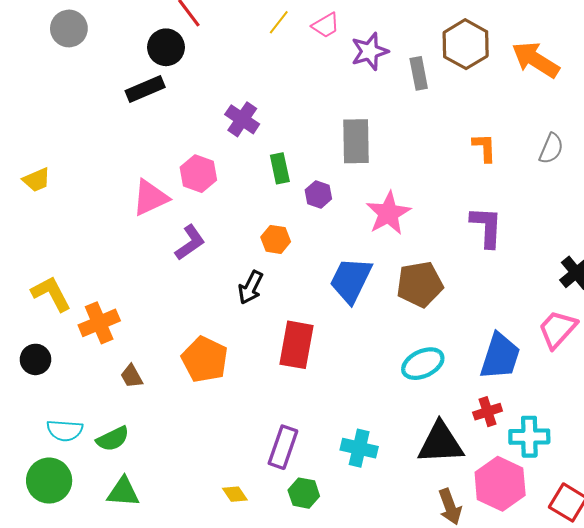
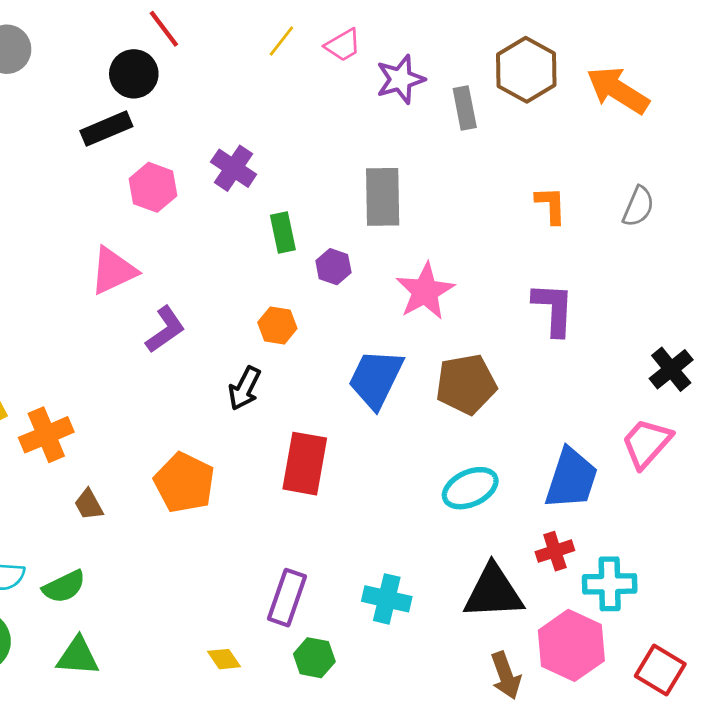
pink hexagon: (198, 174) -> (153, 187), moved

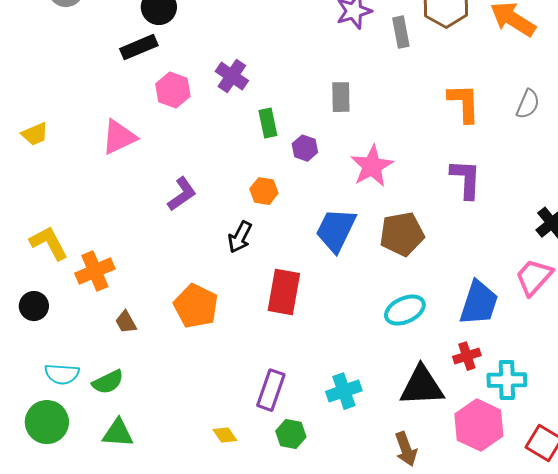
gray rectangle: (383, 197) -> (341, 97), size x0.7
orange L-shape: (551, 205) -> (464, 103), size x1.4
pink triangle: (113, 271) -> (119, 137), moved
cyan cross: (387, 599) -> (344, 391), turned -32
brown arrow: (506, 675) -> (406, 449), moved

